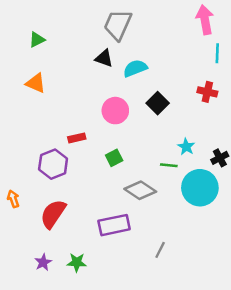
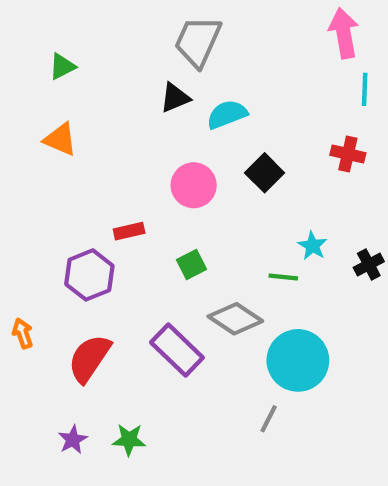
black triangle: (104, 58) -> (175, 98), turned -42
cyan circle: (200, 188) -> (298, 360), moved
purple rectangle: (114, 225) -> (177, 350), moved, turned 56

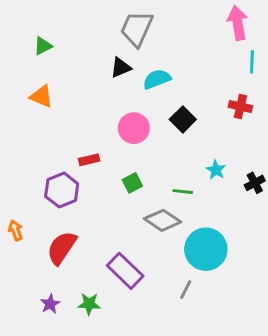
green line: (283, 277) -> (183, 192), moved
purple rectangle: (177, 350) -> (125, 271), moved

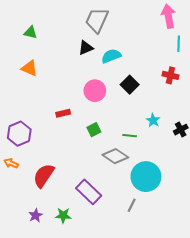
green triangle: (43, 46) -> (30, 32), turned 40
purple hexagon: (62, 190) -> (19, 134), moved
orange arrow: (16, 230) -> (11, 163), turned -48

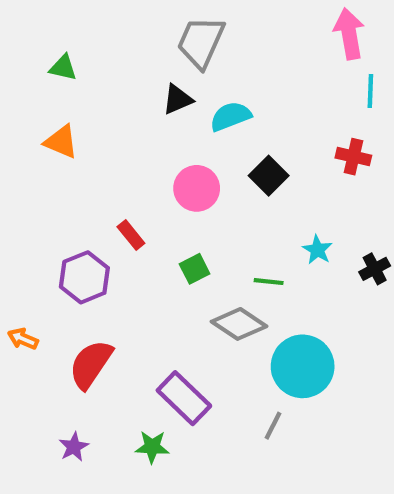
red rectangle: (63, 113) -> (131, 235), turned 64
purple hexagon: (19, 134) -> (84, 277), moved
green star: (63, 215) -> (152, 447), moved

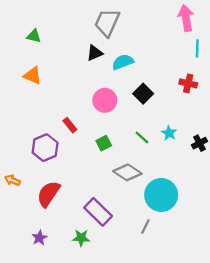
green line: (269, 282) -> (142, 137), moved, turned 35

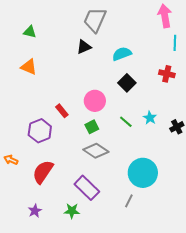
cyan semicircle: (123, 62) -> (122, 54), moved
pink circle: (105, 100) -> (95, 101), moved
gray diamond: (127, 172) -> (96, 151), moved

